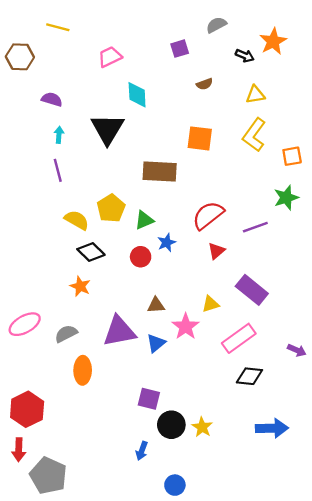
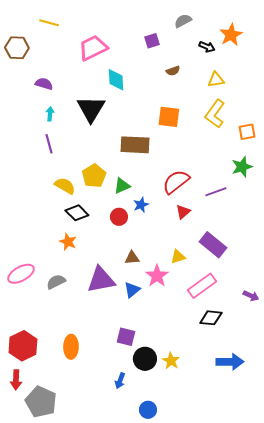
pink trapezoid: (110, 57) -> (93, 48), size x1.4
orange ellipse: (83, 370) -> (71, 347), moved

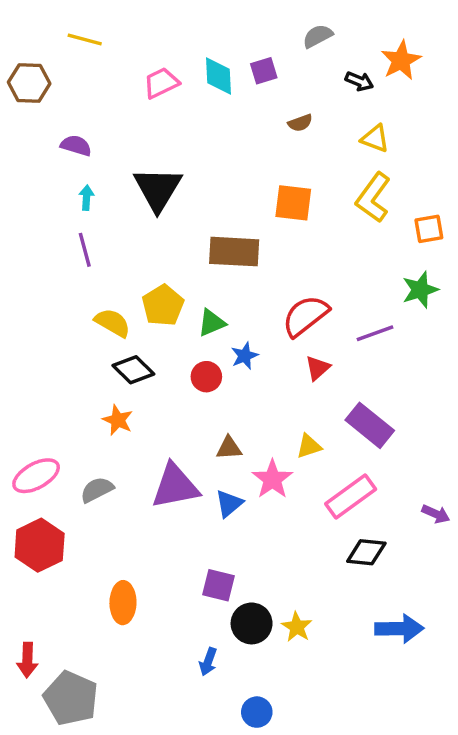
pink trapezoid: (93, 48) -> (161, 83), size x0.7
cyan diamond: (116, 80) -> (219, 76), moved
yellow triangle: (216, 80) -> (375, 139), turned 30
red hexagon: (23, 346) -> (40, 545), moved

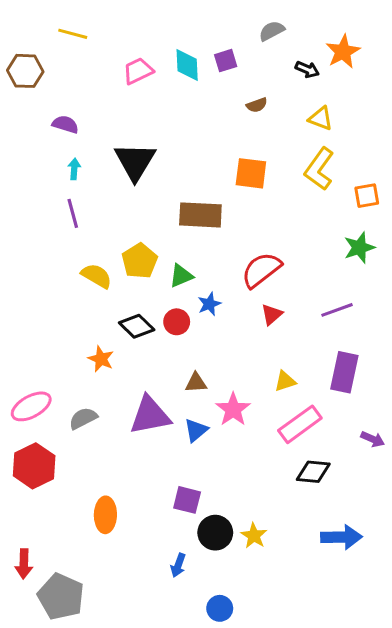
purple line: (375, 333) -> (337, 310), moved
black diamond: (133, 370) -> (137, 326), moved
purple rectangle: (370, 425) -> (344, 372), moved, turned 63
yellow triangle: (309, 446) -> (285, 381), moved

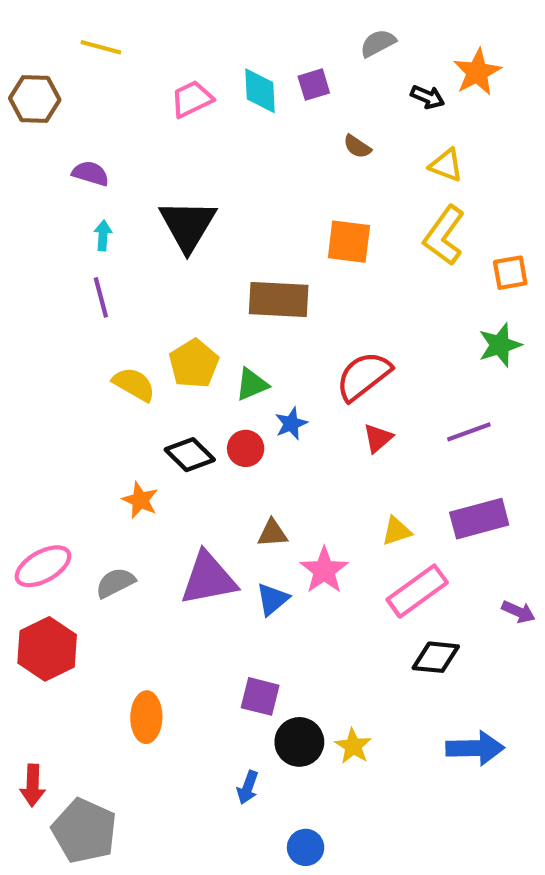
brown semicircle: (257, 105) -> (357, 147), turned 54
purple rectangle: (344, 372) -> (479, 519), turned 63

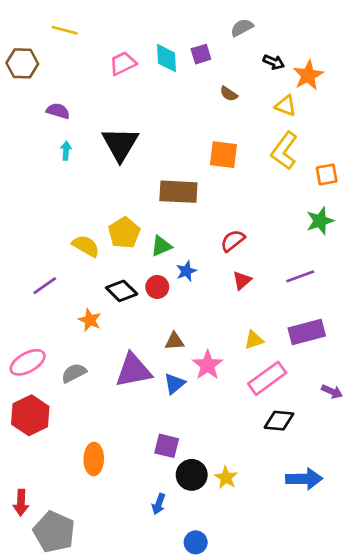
orange star: (477, 72) -> (308, 75), moved
purple line: (101, 297) -> (45, 286), moved, turned 70
red semicircle: (363, 376) -> (233, 241), size x0.7

